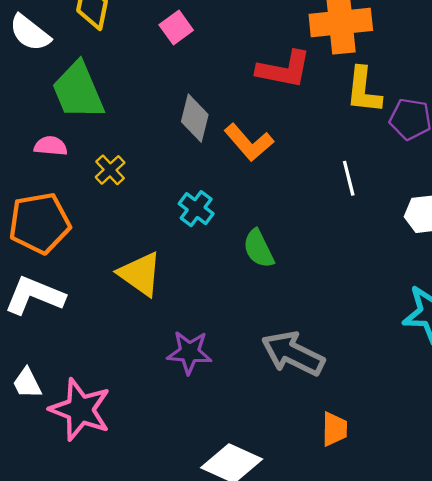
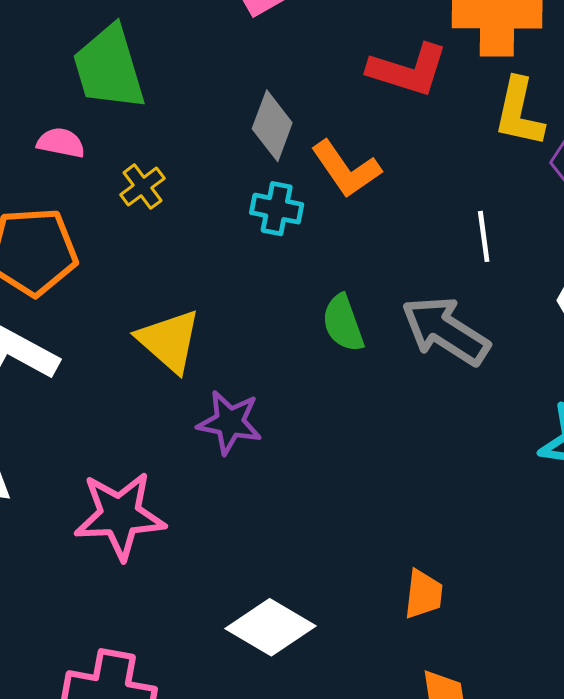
cyan cross: (196, 209) -> (277, 209), moved, turned -32
purple star: (189, 352) -> (230, 422), moved
gray arrow: (293, 354) -> (445, 331), moved
pink star: (80, 410) -> (120, 515), moved, turned -30

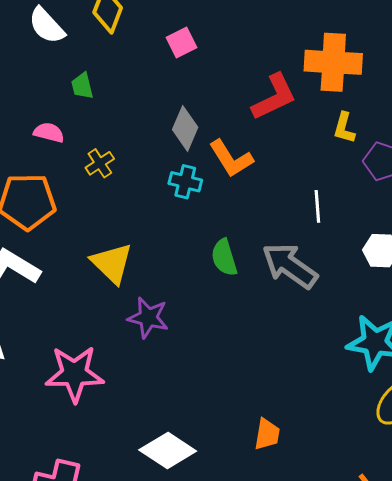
green trapezoid: (109, 68) -> (82, 86), size x0.5
red L-shape: (408, 70) -> (274, 97), turned -46
yellow L-shape: (519, 112) -> (344, 128), size x0.7

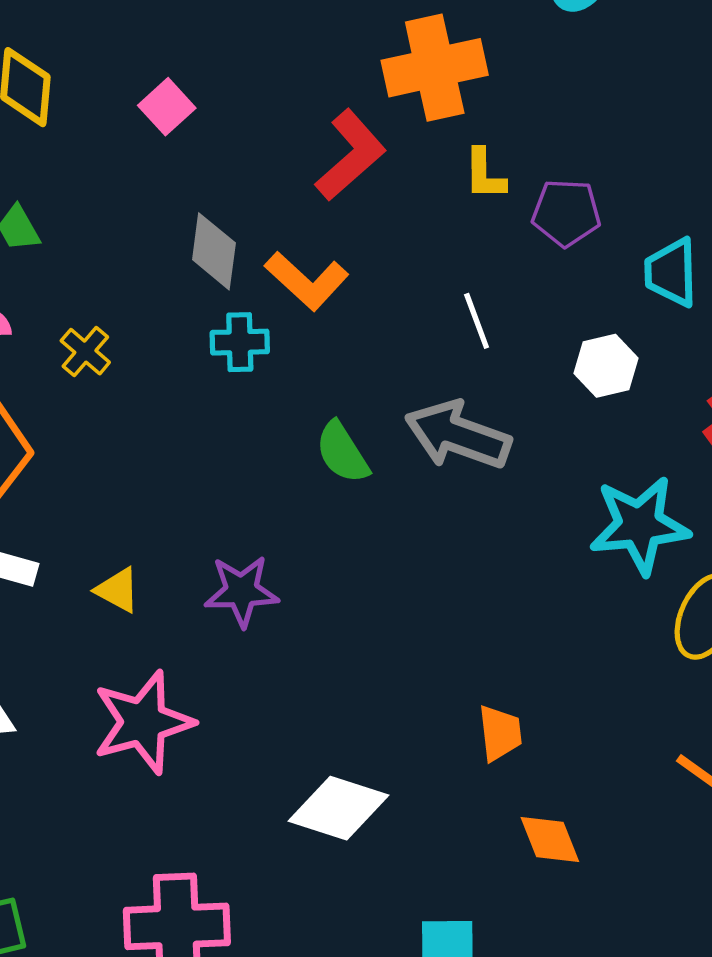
yellow triangle: (112, 263) -> (118, 590), moved, size x0.6

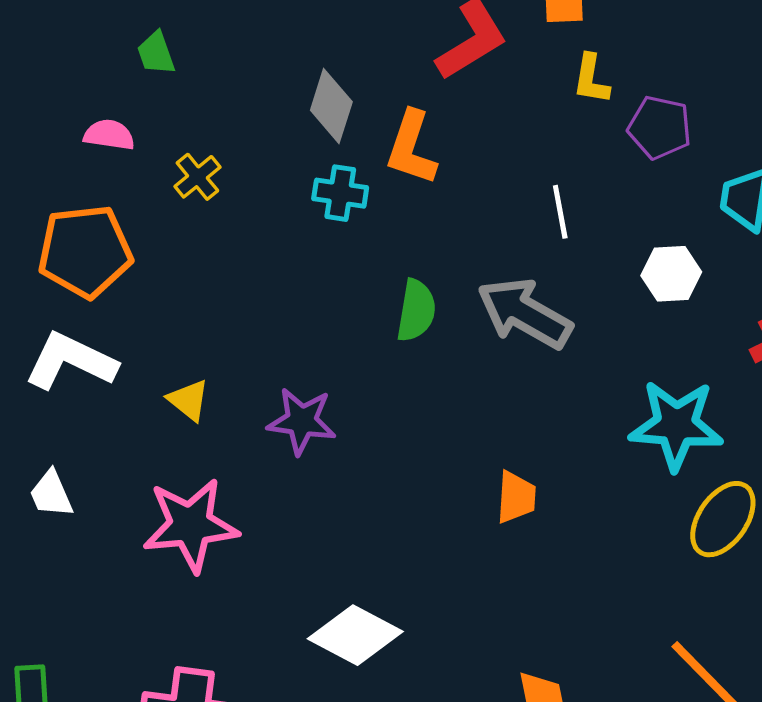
orange L-shape: (307, 281) -> (411, 148), turned 56
green semicircle: (342, 452) -> (416, 311), turned -148
orange trapezoid: (500, 733) -> (516, 497), moved

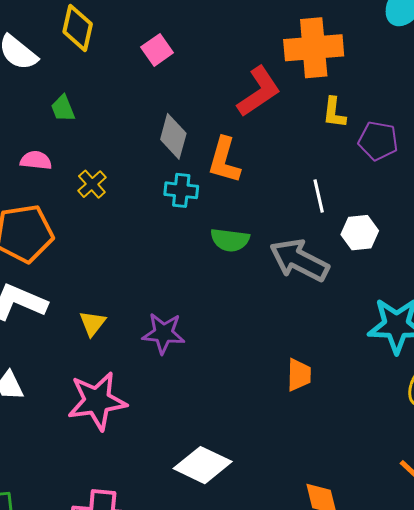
white hexagon: (671, 274) -> (360, 233), moved
green semicircle: (416, 311) -> (230, 240), moved, turned 90
yellow triangle: (189, 400) -> (92, 323), turned 32

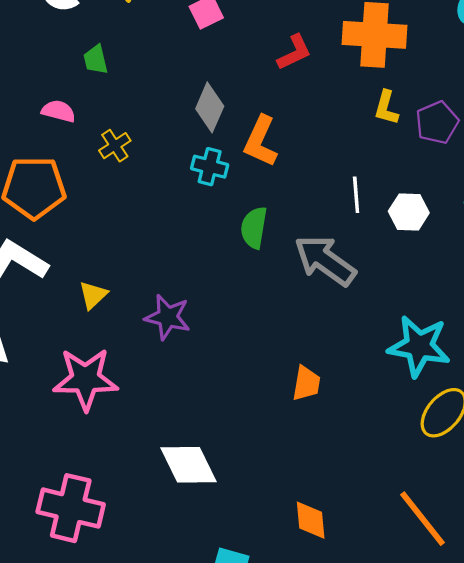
red L-shape: (259, 92) -> (294, 52), moved, size x0.7
purple pentagon: (378, 141) -> (437, 123), moved, turned 30
white hexagon: (360, 233) -> (409, 212), moved
green semicircle: (230, 240) -> (254, 228), turned 84
white diamond: (203, 465) -> (189, 465), turned 30

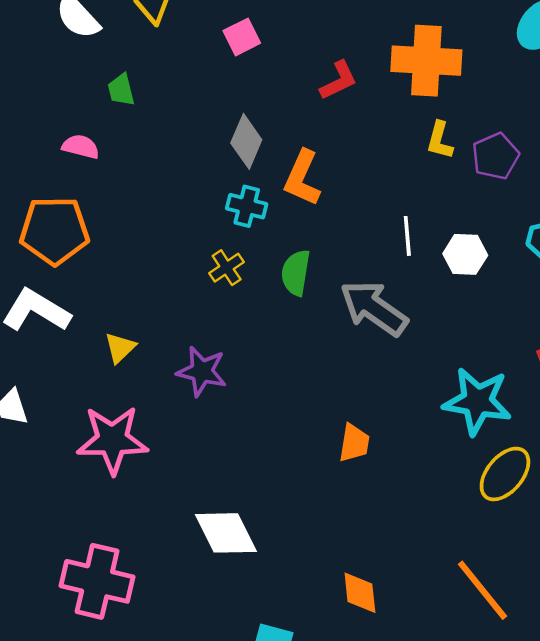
yellow cross: (115, 146) -> (227, 268), moved

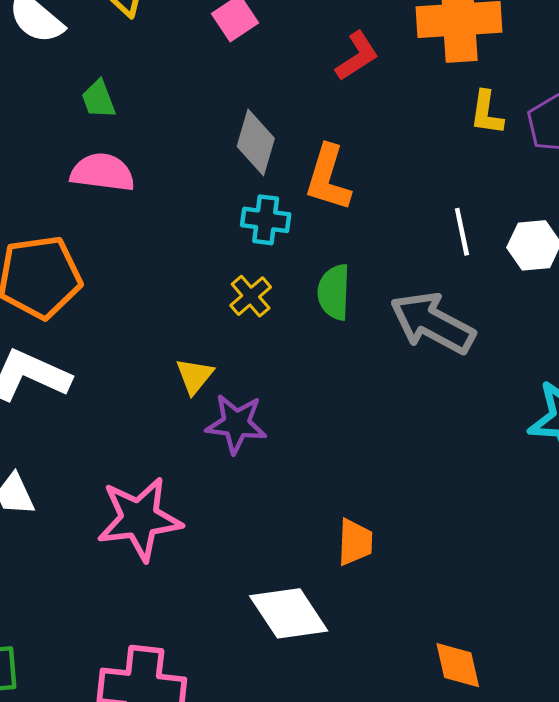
pink semicircle: (81, 147) -> (102, 172), moved, size x1.4
yellow triangle: (120, 348) -> (195, 376), moved
orange trapezoid: (354, 443) -> (355, 542), moved

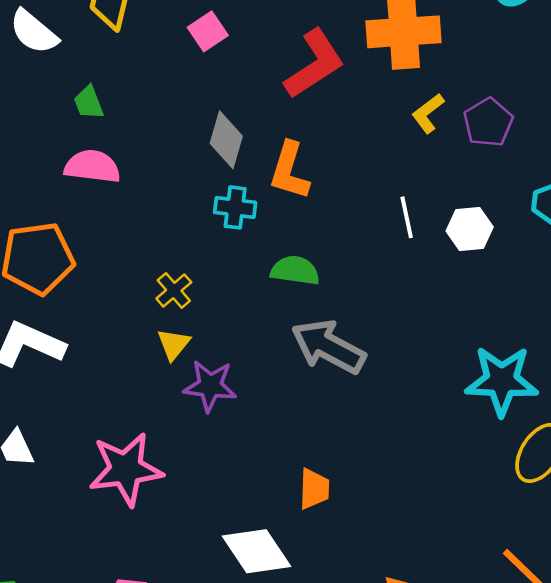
red L-shape: (357, 56) -> (314, 64), size x1.6
yellow L-shape: (487, 113) -> (428, 113), turned 45
green semicircle: (334, 292) -> (295, 270), turned 96
yellow cross: (251, 296) -> (174, 290), moved
gray arrow: (432, 323) -> (328, 347), moved

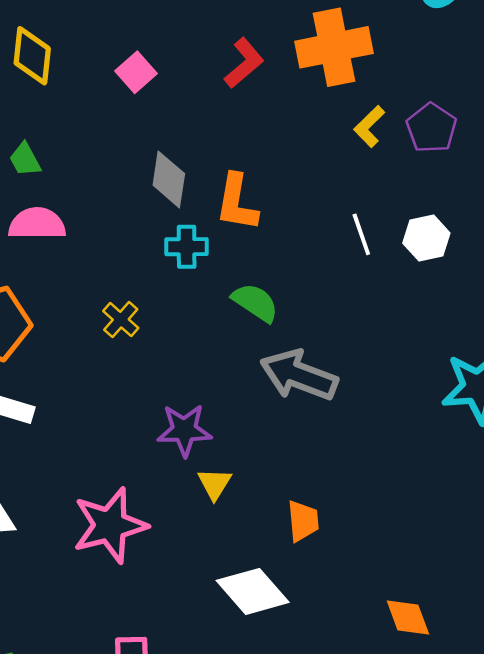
red L-shape: (314, 64) -> (244, 63), moved, size x0.7
green semicircle: (295, 270) -> (255, 303), turned 33
yellow cross: (174, 290) -> (121, 320), moved
yellow triangle: (173, 344) -> (215, 484), moved

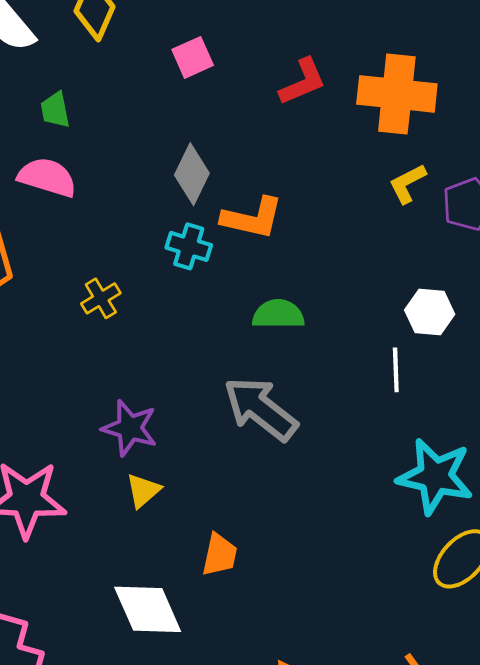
orange L-shape: (237, 202) -> (252, 218), turned -104
white line: (361, 234) -> (396, 370), moved
green semicircle: (255, 303) -> (278, 314), moved, turned -51

